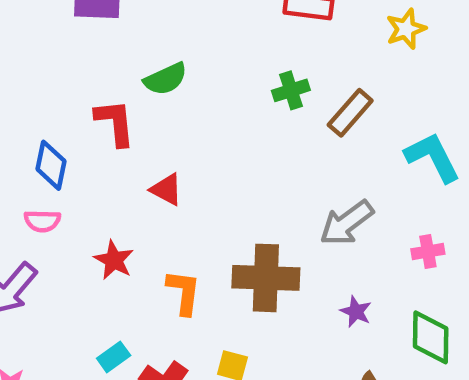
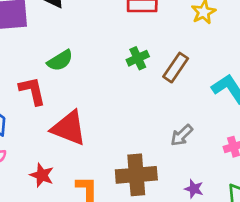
red triangle: (166, 189) -> (69, 128), size x1.8
gray arrow: (347, 223) -> (182, 135), size x0.7

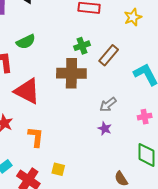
brown cross: (136, 175) -> (71, 73), moved
purple star: (194, 189) -> (105, 129), moved

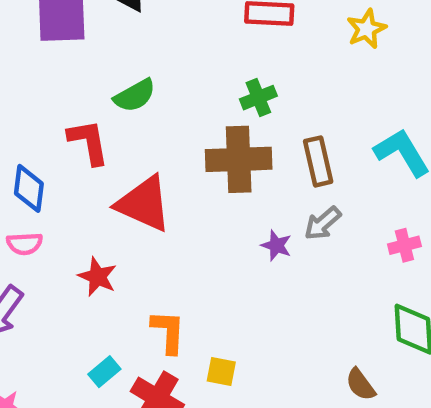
brown rectangle: (109, 55) -> (318, 161), moved, turned -50
purple star: (105, 129) -> (276, 245), moved
orange L-shape: (36, 137) -> (168, 332), moved

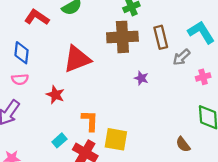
red L-shape: (88, 142) -> (37, 17), moved, turned -45
red triangle: (144, 204) -> (77, 59), turned -44
gray arrow: (323, 223) -> (181, 57), moved
yellow square: (221, 371) -> (116, 139), size x1.6

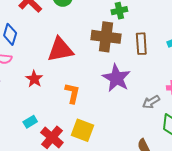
gray arrow: (181, 57) -> (151, 102), moved
purple star: (141, 78) -> (116, 78), size x2.0
orange L-shape: (90, 121) -> (72, 93), moved

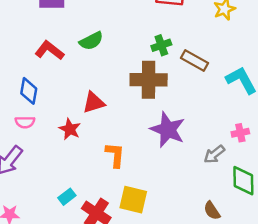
brown rectangle: (141, 44) -> (195, 60), moved, turned -50
red triangle: (60, 50) -> (94, 103), size x0.7
red star: (34, 79) -> (70, 129), moved

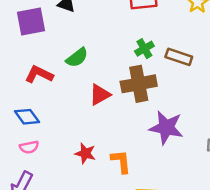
blue diamond: (29, 91) -> (27, 117), turned -35
red triangle: (94, 103) -> (100, 95), moved
red star: (70, 129) -> (85, 153), moved

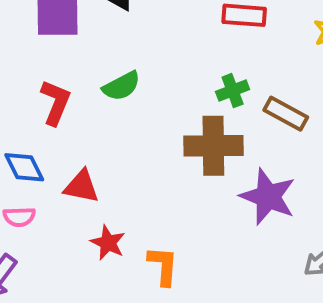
red L-shape: (39, 74) -> (56, 102), turned 76
red triangle: (100, 95) -> (81, 186), moved, turned 30
purple star: (166, 128) -> (268, 197), moved

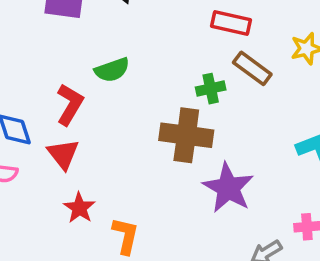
red L-shape: (56, 102) -> (70, 104), moved
brown rectangle: (286, 114) -> (252, 68), moved
red triangle: (81, 186) -> (63, 154), turned 32

